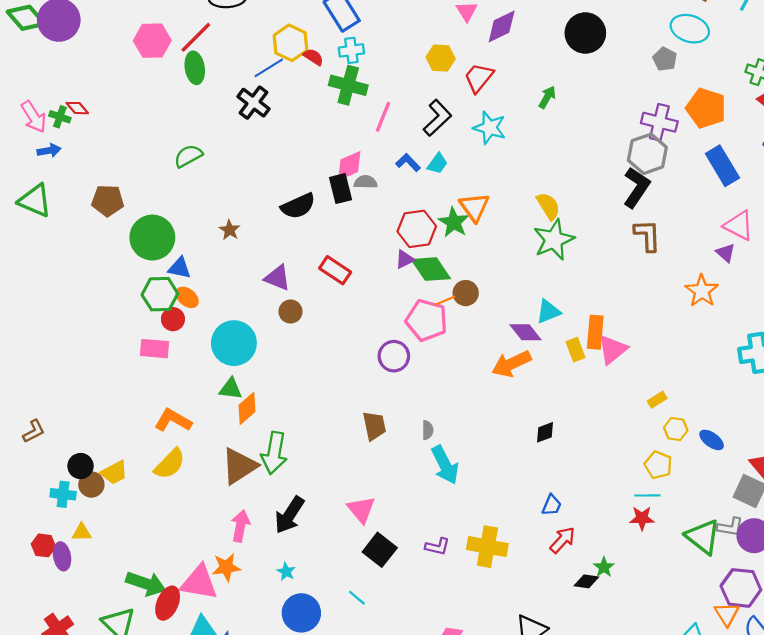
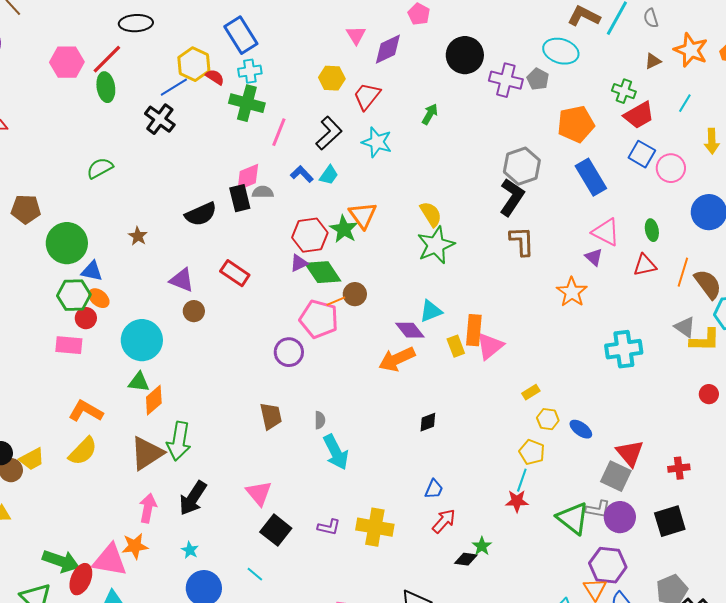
orange pentagon: (706, 108) -> (576, 124), turned -30
purple cross: (659, 122) -> (506, 80), moved
cyan line: (647, 495) -> (522, 480), turned -70

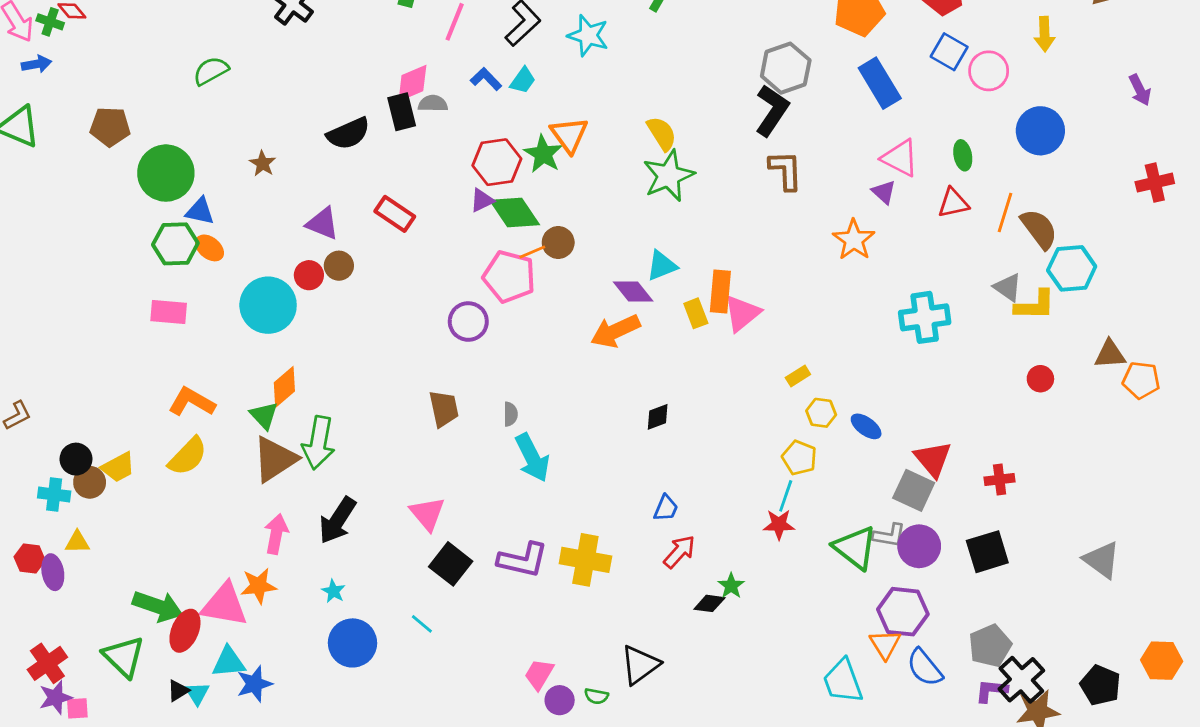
red circle: (86, 318) -> (309, 275), moved
green triangle: (139, 382) -> (264, 415), moved, turned 40
purple L-shape: (329, 527) -> (523, 560), size x1.6

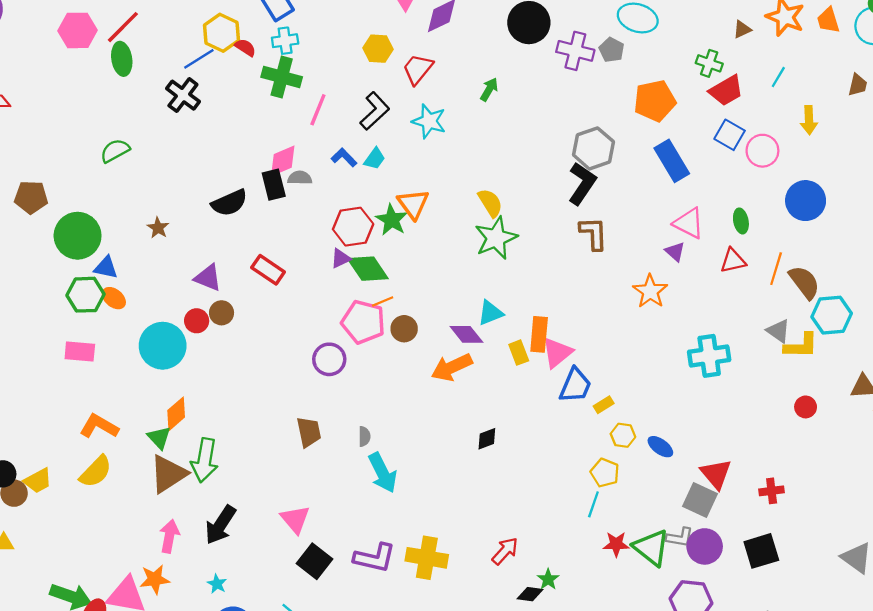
brown circle: (558, 242) -> (404, 329), moved
blue trapezoid: (666, 508) -> (575, 385), moved, size x1.6
red star: (779, 524) -> (616, 544), moved

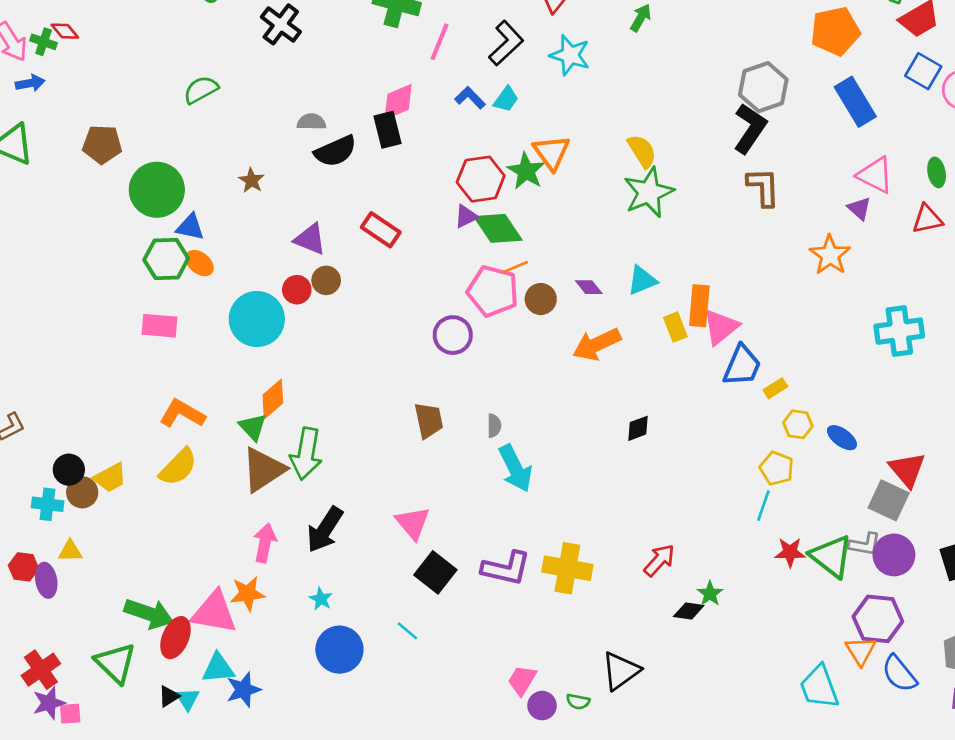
gray semicircle: (300, 178) -> (311, 122), moved
purple diamond: (466, 334) -> (589, 287), moved, size x0.7

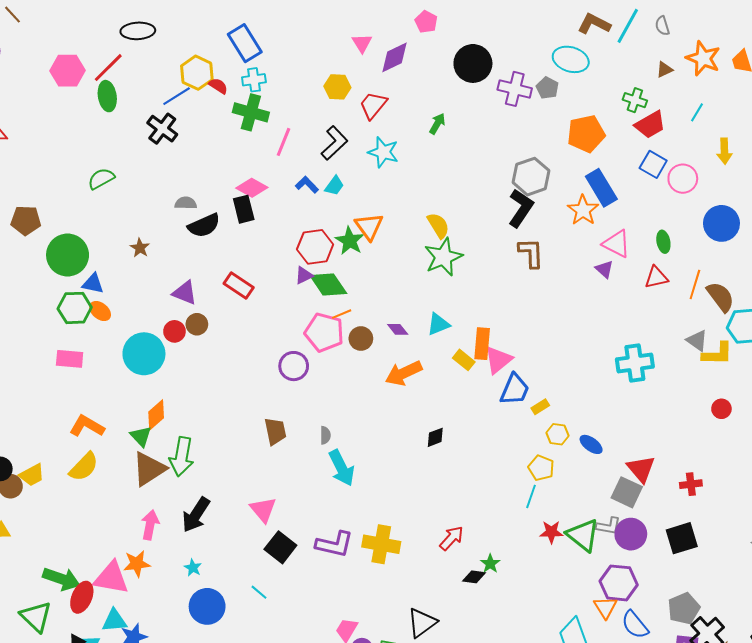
pink diamond: (398, 102) -> (252, 188), turned 52
orange star: (830, 255) -> (583, 210), moved
yellow rectangle: (675, 327) -> (464, 360), turned -30

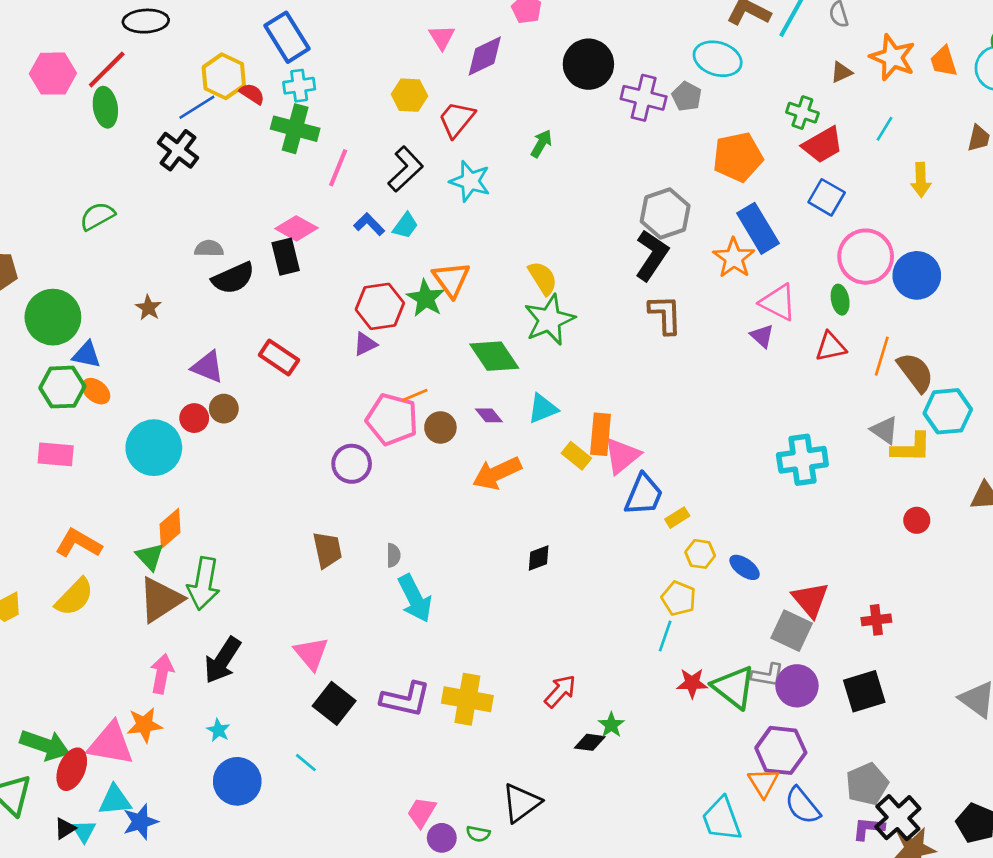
pink circle: (683, 179) -> (866, 257), moved, size x1.4
green diamond: (328, 285) -> (494, 356), moved

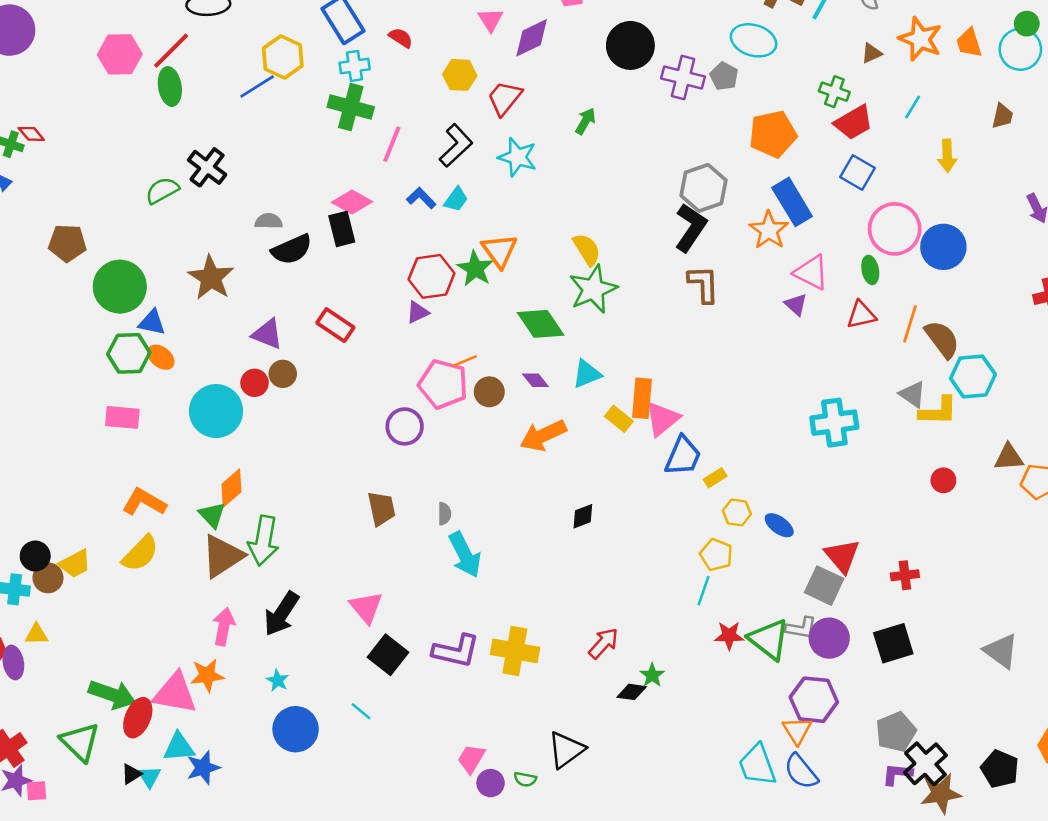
red semicircle: (252, 94) -> (401, 38), moved
black cross: (178, 150) -> (207, 167), moved
brown star: (148, 308) -> (211, 278), size x1.8
blue semicircle: (802, 806) -> (801, 772), moved

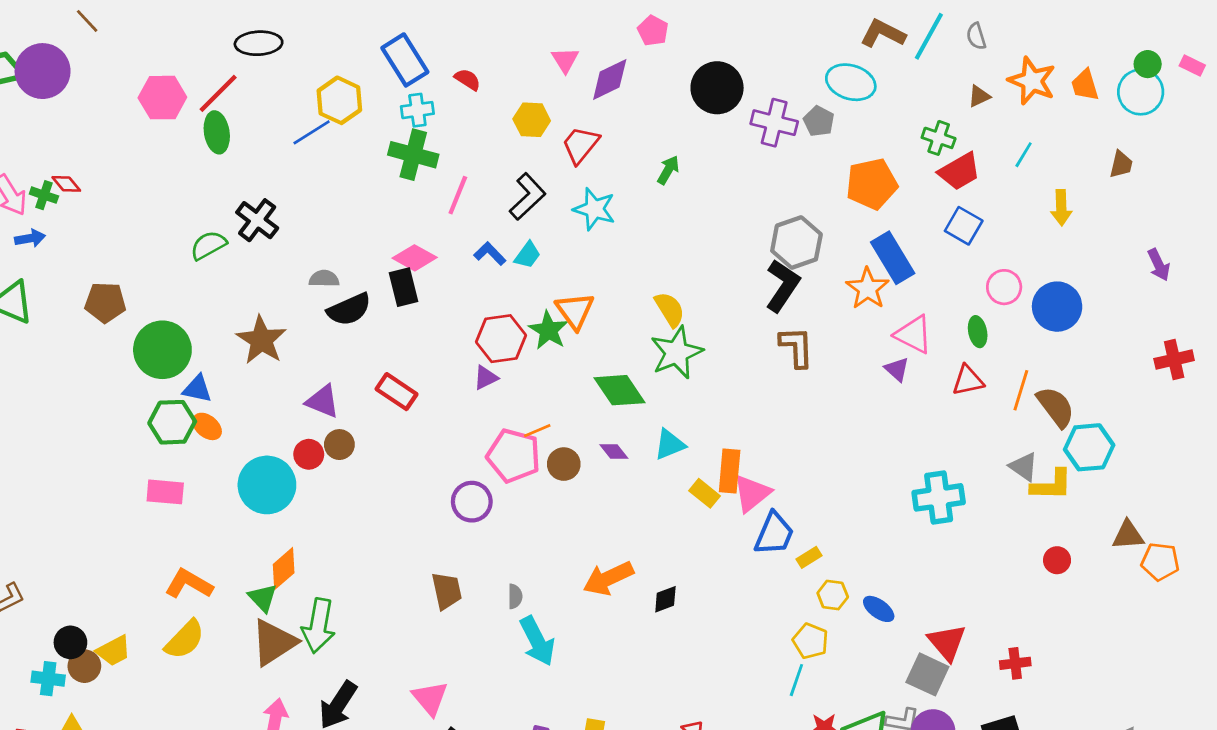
pink circle: (895, 229) -> (1004, 287), size x0.6
orange arrow: (543, 435) -> (608, 578), moved

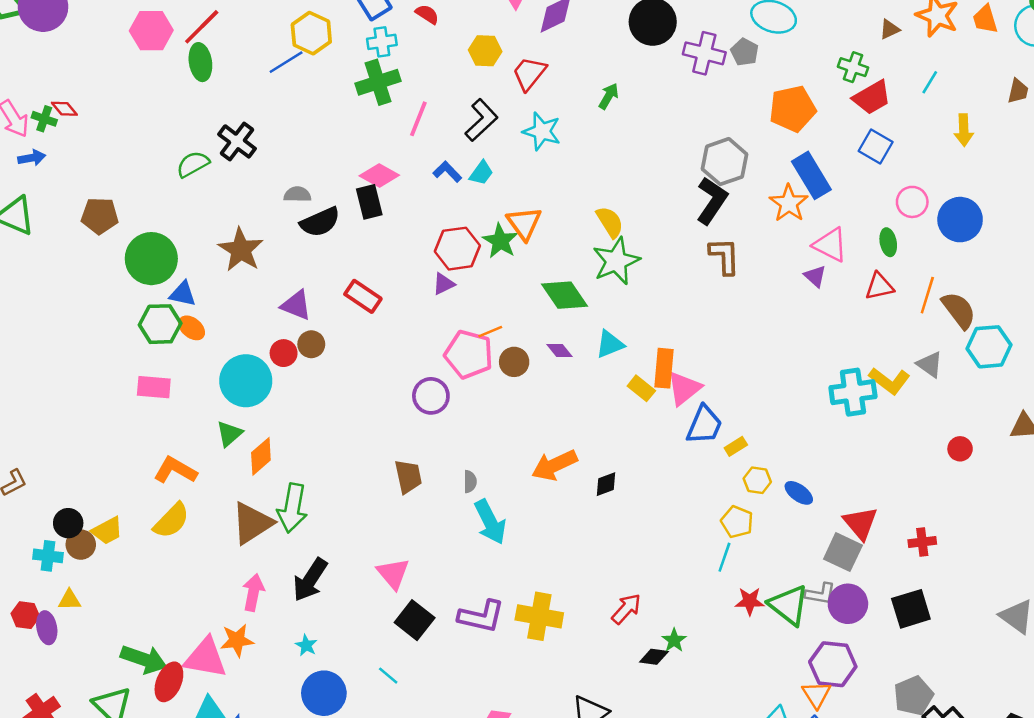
green cross: (413, 155) -> (378, 82), turned -33
yellow L-shape: (1051, 485) -> (889, 381), moved, turned 36
green triangle: (263, 598) -> (229, 434), moved, turned 32

